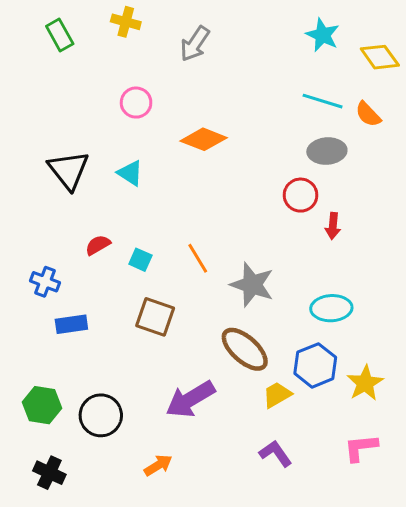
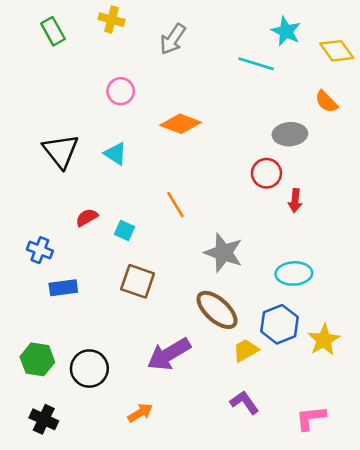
cyan line: (323, 101) -> (256, 64), moved
orange line: (198, 258) -> (175, 204), moved
pink L-shape: (361, 448) -> (311, 418), moved

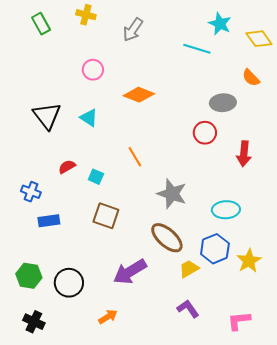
red arrow: (295, 201) -> (244, 154), moved, size x1.4

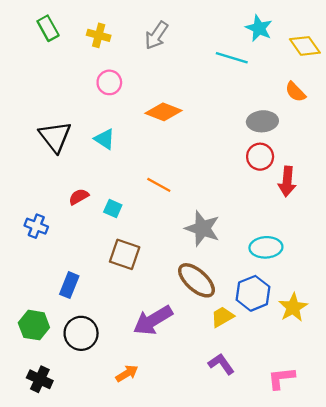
yellow cross: (86, 15) -> (99, 35), moved
red circle: (205, 133) -> (260, 157), moved
orange line: (135, 157) -> (159, 185), turned -30
blue rectangle: (49, 221) -> (69, 285), moved, turned -60

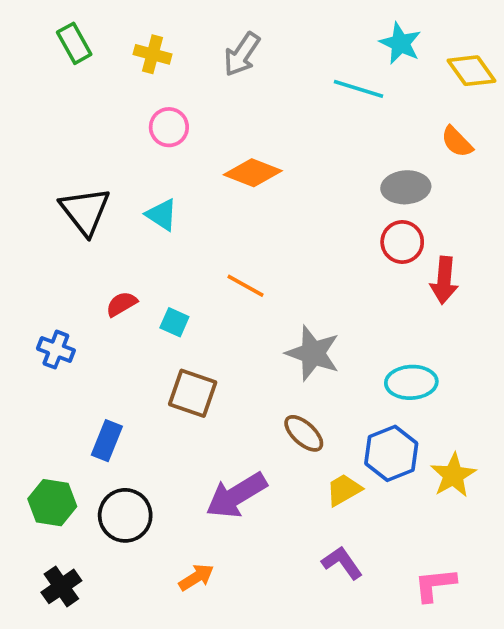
brown ellipse: (196, 280) -> (304, 433), size x0.7
black cross: (40, 379) -> (61, 586), turned 30

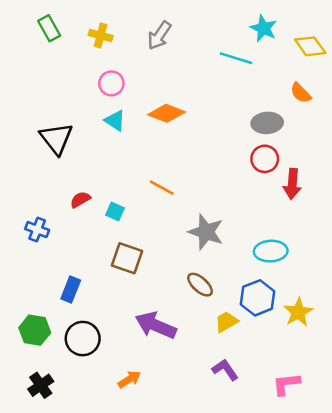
cyan triangle: (162, 215) -> (115, 121), moved
purple arrow: (236, 495) -> (156, 325), turned 54

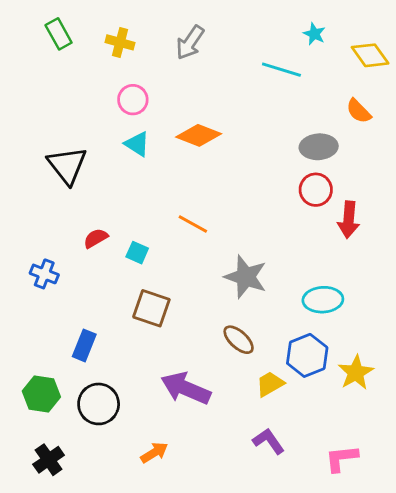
cyan star: (264, 28) -> (314, 34), size x0.7

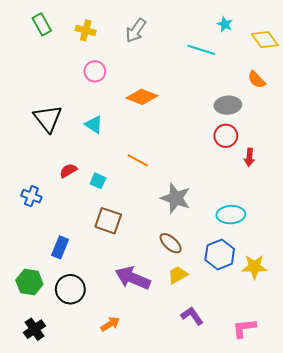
cyan triangle: (137, 144) -> (94, 125), moved
red arrow: (349, 220) -> (249, 157), size x0.7
yellow star: (356, 373) -> (254, 267), turned 30
yellow trapezoid: (270, 384) -> (178, 275), moved

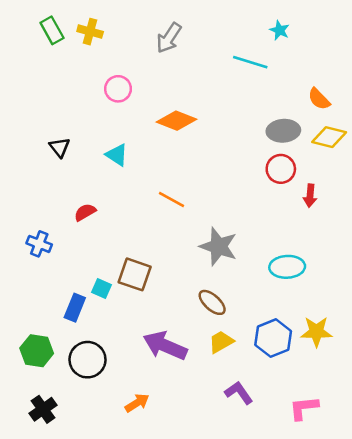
yellow cross: (86, 30) -> (90, 32), moved
yellow diamond: (265, 40) -> (329, 137), moved, turned -40
black triangle: (48, 118) -> (60, 147), size x0.6
cyan square: (98, 181) -> (101, 288), moved
blue hexagon: (220, 254) -> (273, 338), moved

